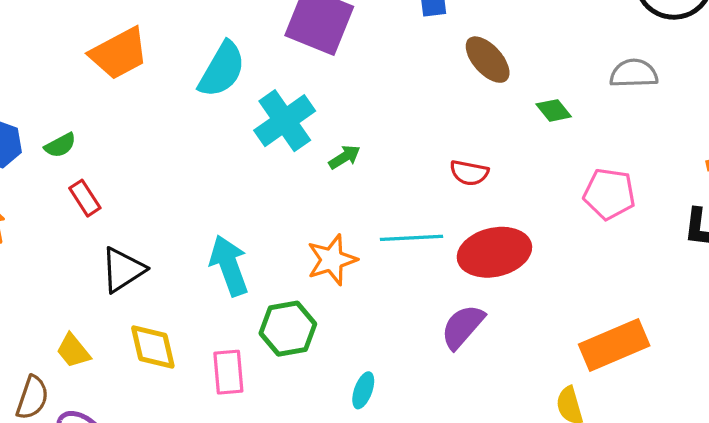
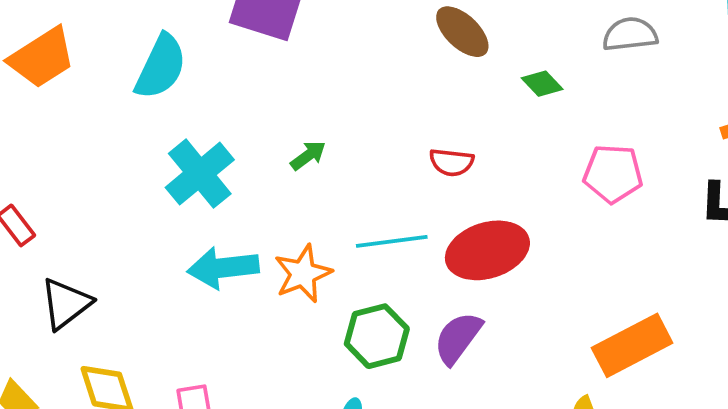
cyan cross: (285, 121) -> (200, 174), moved
cyan arrow: (229, 265) -> (223, 268), moved, turned -72
green hexagon: (288, 329) -> (377, 336), moved

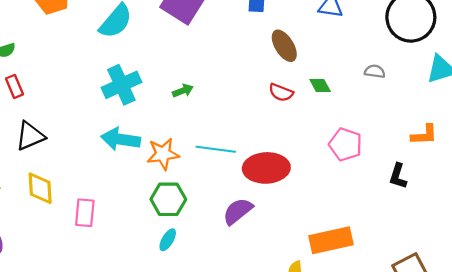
gray semicircle: (630, 34) -> (375, 71), size x0.7
red semicircle: (452, 162) -> (281, 92), moved
green hexagon: (377, 336) -> (168, 199), moved

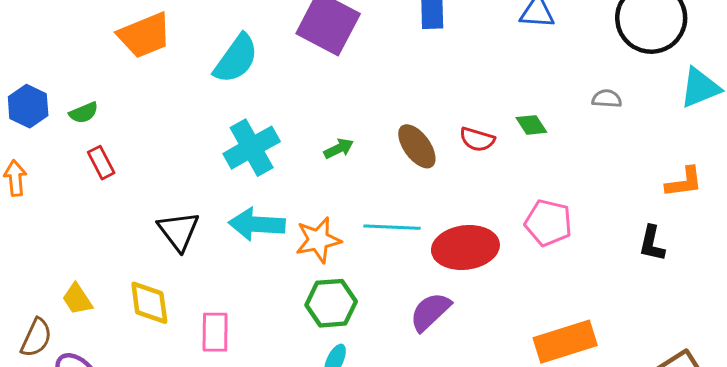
brown ellipse: (284, 46) -> (417, 146), moved
black triangle: (30, 136) -> (179, 231), moved, turned -40
pink pentagon: (345, 144) -> (548, 223), moved

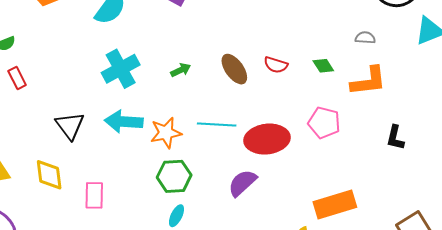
green diamond: (531, 125) -> (323, 66), moved
orange L-shape: (684, 182) -> (369, 81), moved, size x1.4

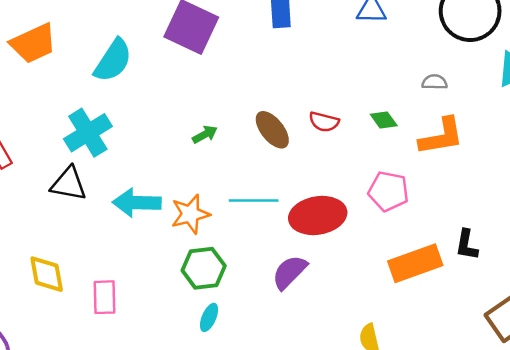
cyan cross: (121, 69) -> (88, 133), moved
black triangle: (70, 126) -> (69, 184), moved, turned -40
black L-shape: (395, 138) -> (467, 245), moved
orange rectangle: (335, 205) -> (415, 263), moved

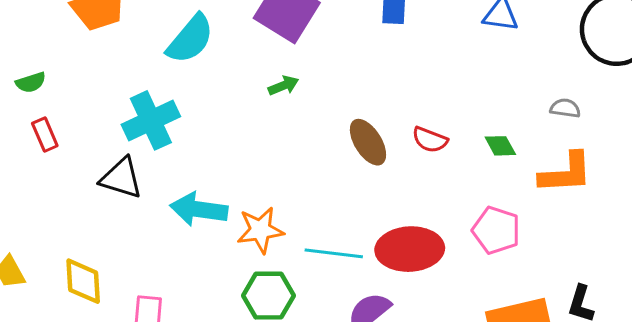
green arrow: (205, 134) -> (283, 86), moved
cyan line: (254, 201) -> (334, 253), moved

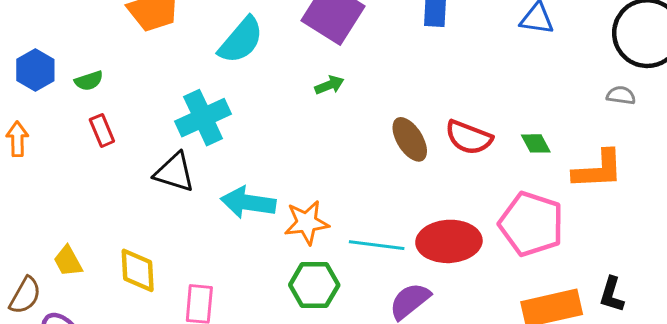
gray semicircle: (565, 108) -> (621, 95), moved
red semicircle: (430, 140) -> (469, 137), size x1.4
pink pentagon: (496, 230) -> (531, 224), size x1.4

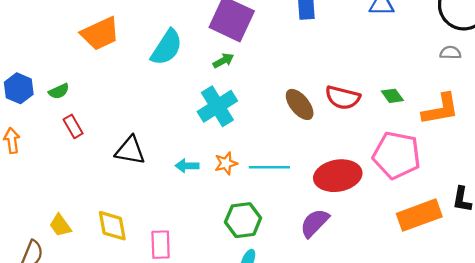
green arrow: (329, 85) -> (223, 61), moved
cyan cross: (203, 118) -> (217, 106), moved
cyan arrow: (248, 203) -> (187, 166), size x0.6
orange star: (307, 223) -> (226, 163), moved, size x0.7
cyan line: (377, 245) -> (269, 167), moved

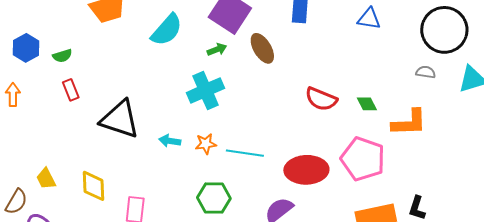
brown ellipse: (300, 104) -> (262, 48), moved
black triangle: (130, 150) -> (120, 119), size x1.4

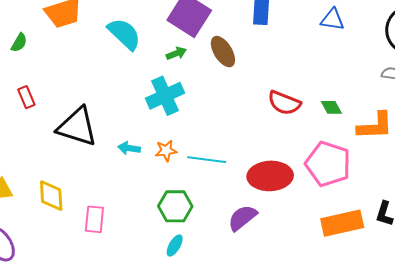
cyan semicircle: (167, 30) -> (124, 34), turned -87
green semicircle: (62, 56) -> (19, 43), moved, turned -42

